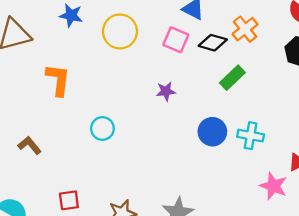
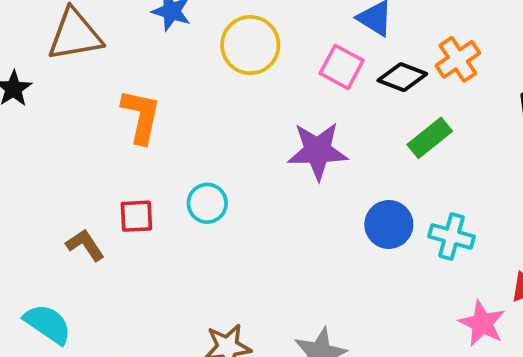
purple star: (166, 91) -> (318, 151), size x1.8
brown L-shape: (30, 145) -> (85, 245), moved
red square: (69, 200) -> (136, 216), moved

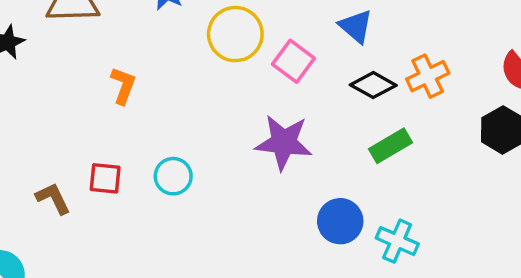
pink square: (342, 67) -> (293, 61), moved
orange L-shape: (141, 116) -> (123, 86), size x0.7

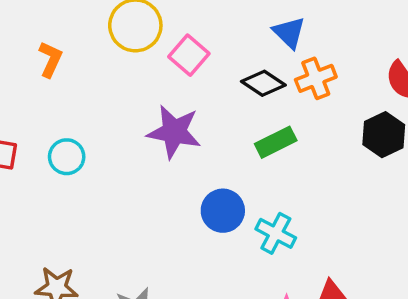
blue triangle: (356, 26) -> (289, 33), moved
orange L-shape: (123, 86) -> (50, 59), moved

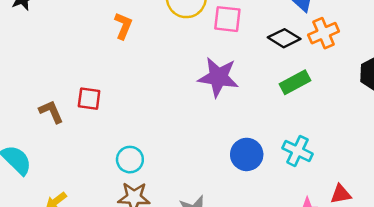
pink square: (189, 55) -> (227, 19), turned -32
cyan circle: (67, 157) -> (130, 160), moved
blue circle: (223, 211) -> (247, 154), moved

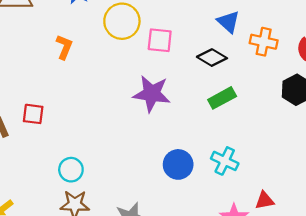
orange cross: (324, 33) -> (264, 42), moved, turned 36

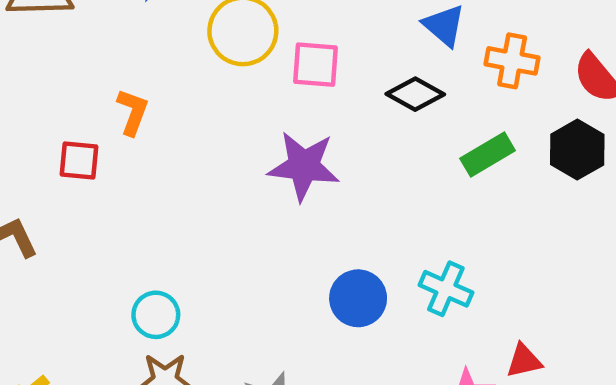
orange L-shape: (64, 47) -> (133, 112), moved
green rectangle: (222, 98) -> (488, 154), moved
red square: (33, 114) -> (79, 160), moved

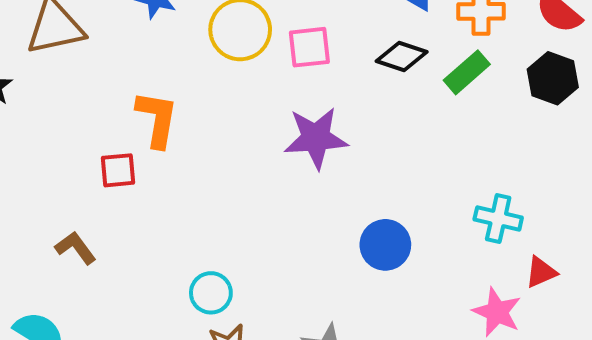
orange L-shape: (133, 112) -> (157, 119), size x1.4
green rectangle: (488, 154) -> (467, 72), moved
cyan cross: (446, 289) -> (498, 218), moved

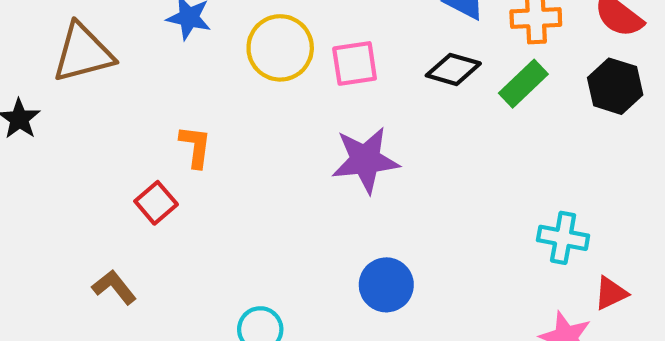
orange L-shape: (157, 119) -> (195, 146), size x0.7
red square: (118, 170) -> (156, 203), turned -33
blue circle: (385, 245) -> (386, 285), moved

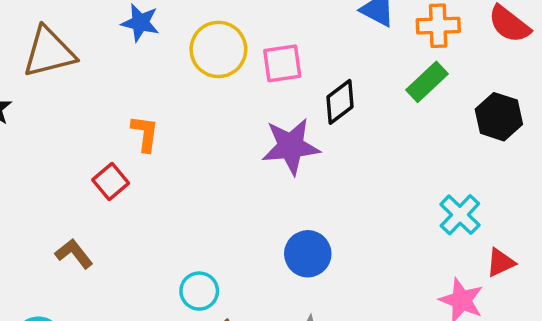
black diamond: (453, 69) -> (340, 102), moved, turned -54
black hexagon: (615, 86) -> (499, 117), moved
cyan cross: (563, 238) -> (460, 215), turned 33

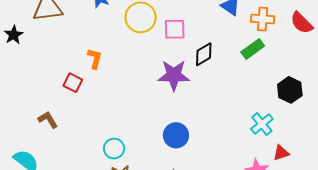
black hexagon: (499, 117) -> (290, 90), moved
red square: (111, 182) -> (73, 83), turned -30

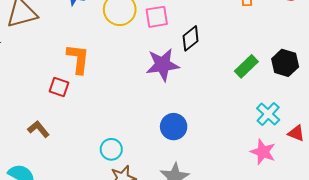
green rectangle: (253, 49) -> (246, 66), moved
orange L-shape: (95, 59) -> (78, 59), size x1.4
cyan cross: (262, 124) -> (268, 114), moved
red triangle: (281, 153) -> (296, 133), moved, turned 48

